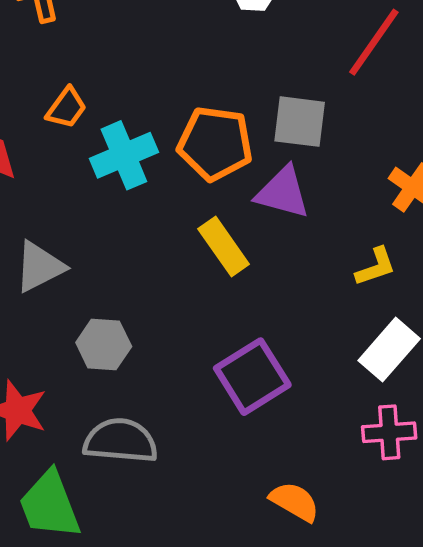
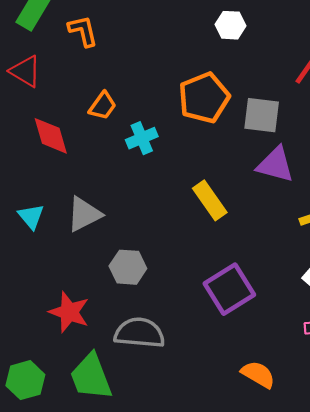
orange pentagon: (215, 143) -> (204, 98), moved, turned -30
cyan cross: (124, 155) -> (142, 138), size x0.7
purple triangle: (283, 192) -> (275, 165), moved

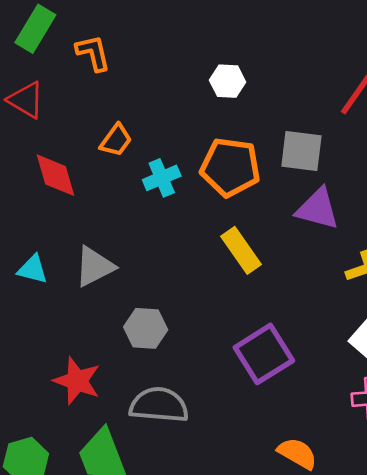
white hexagon: (231, 25) -> (228, 81), moved
orange pentagon: (204, 98) -> (230, 167), moved, turned 30
cyan triangle: (31, 216) -> (33, 269), turned -36

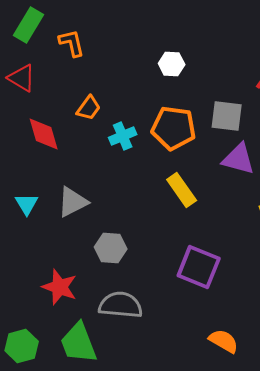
cyan triangle: (33, 269) -> (27, 204), turned 45
purple square: (264, 354) -> (199, 267), turned -36

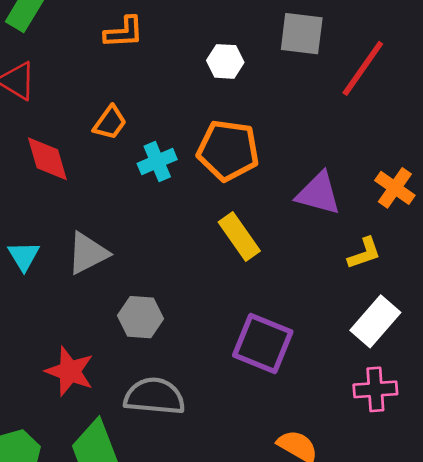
orange L-shape: (72, 43) -> (124, 32), moved, turned 100
gray square: (227, 116) -> (302, 34), moved

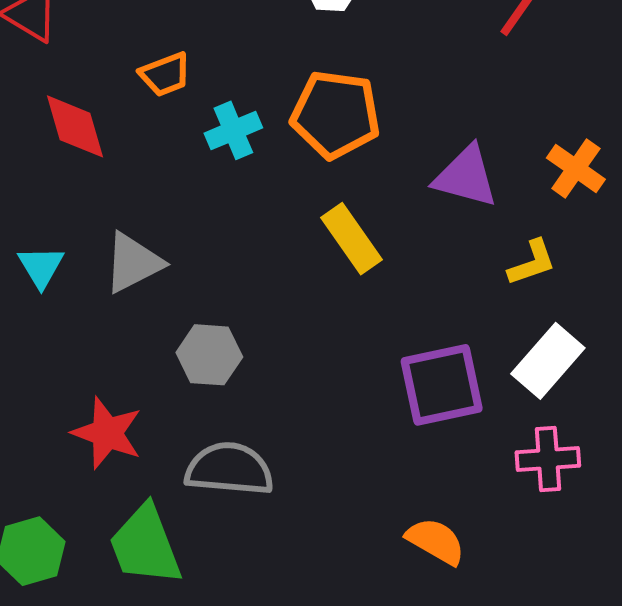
orange trapezoid: (110, 123) -> (165, 74), turned 33
purple square: (263, 344) -> (442, 385), moved, turned -34

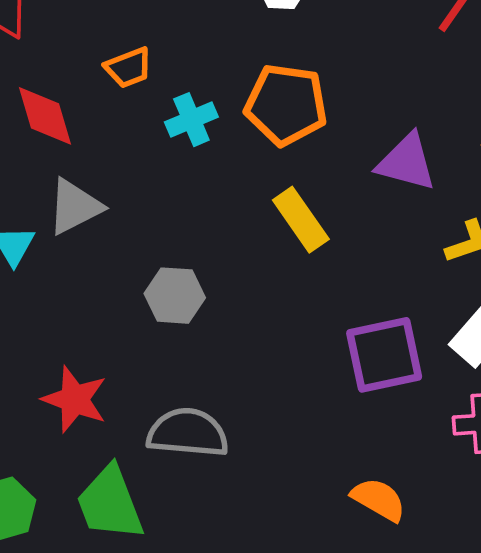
gray triangle: (133, 263) -> (75, 207), moved
gray hexagon: (209, 355) -> (175, 296), moved

